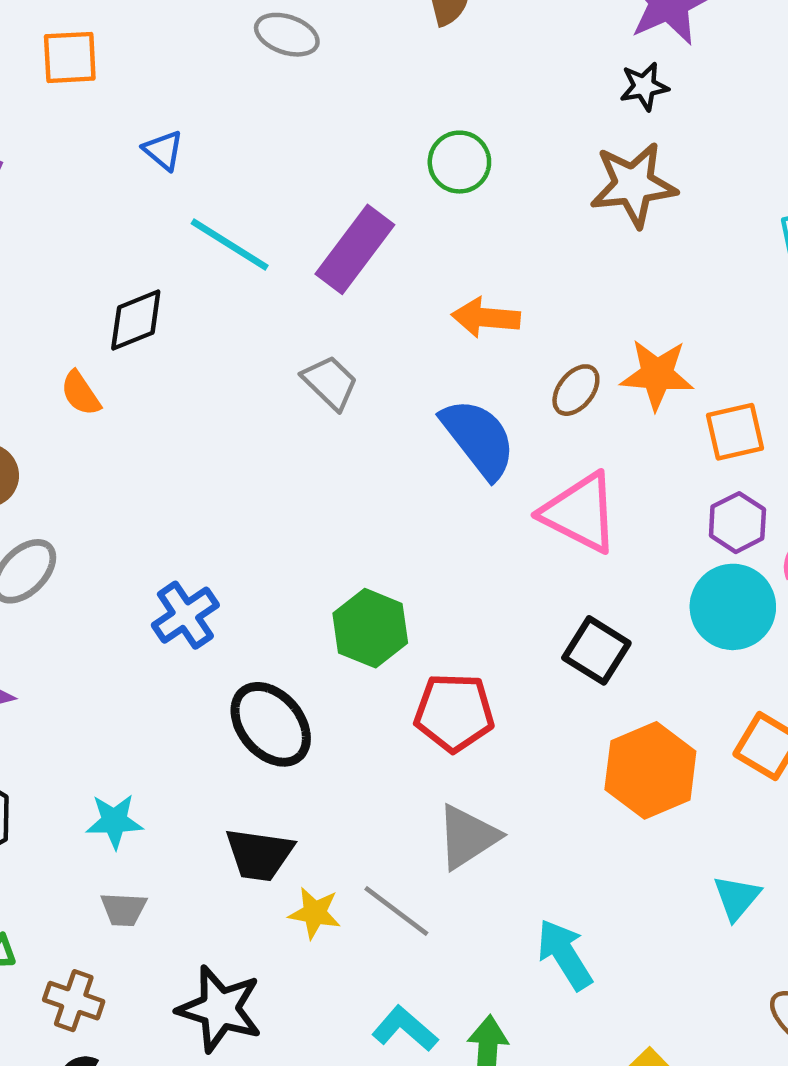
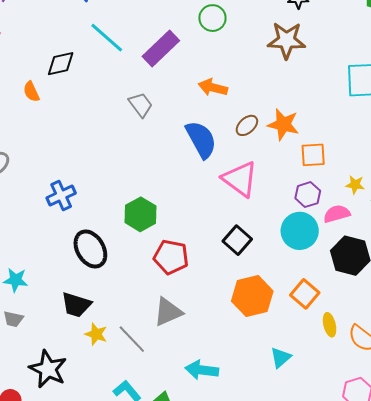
cyan arrow: (565, 954) -> (202, 370), turned -60

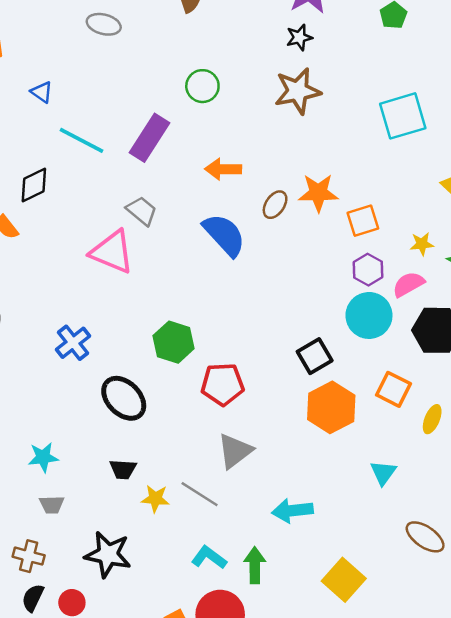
pink triangle: (240, 179) -> (112, 252), moved
black square: (237, 240) -> (315, 356), moved, turned 32
black trapezoid: (76, 305) -> (123, 469), size x0.7
yellow ellipse: (330, 325) -> (432, 419), turned 50

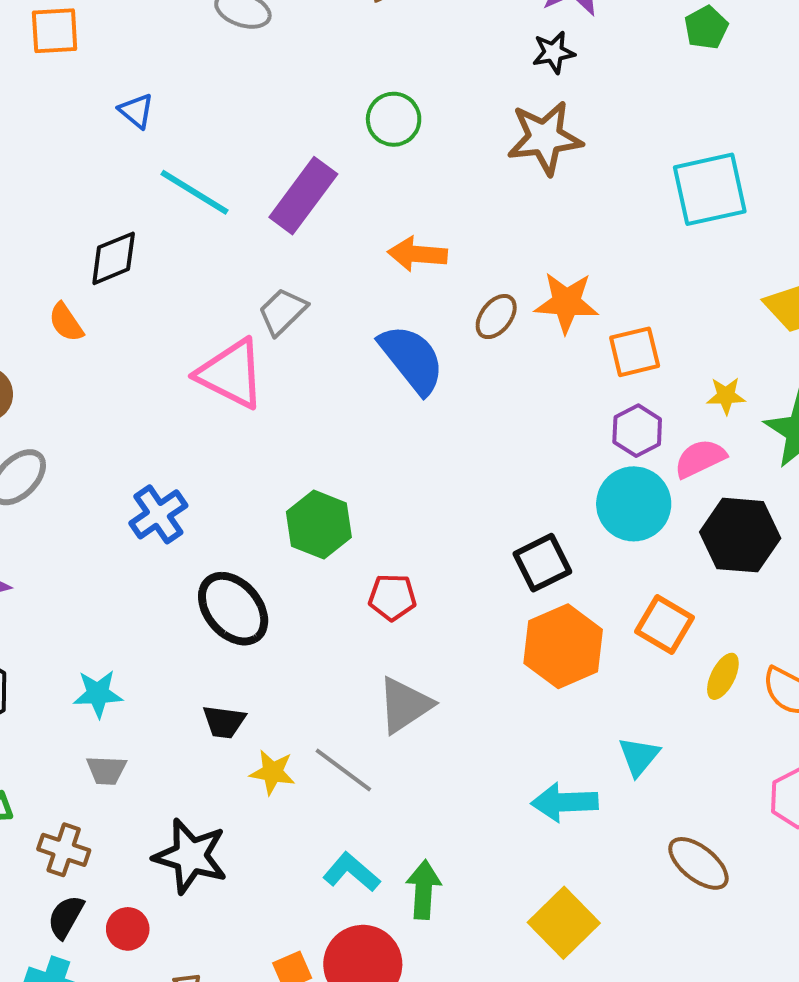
gray trapezoid: (142, 211) -> (283, 311), turned -88
red pentagon: (223, 384) -> (392, 597), size x0.7
cyan arrow: (292, 511) -> (565, 802), moved

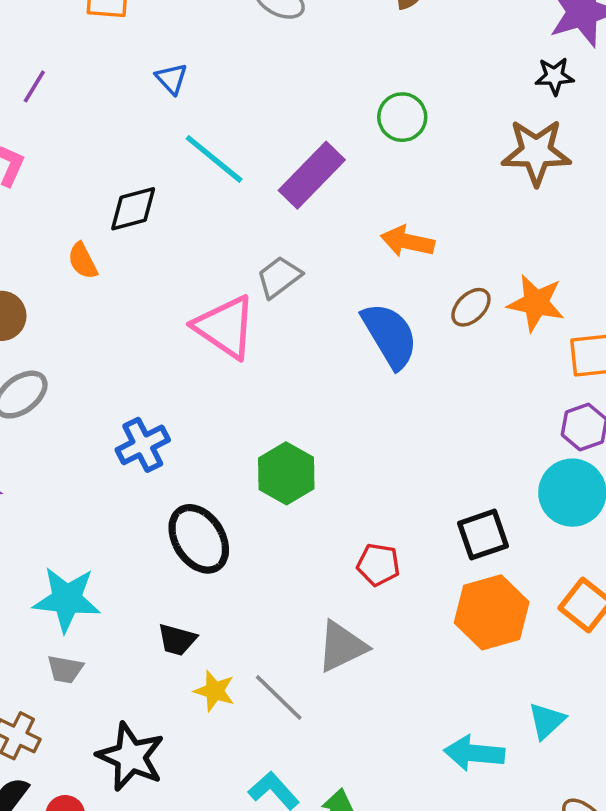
red pentagon: (392, 597) -> (378, 565), moved
cyan star: (98, 694) -> (67, 599), size x1.5

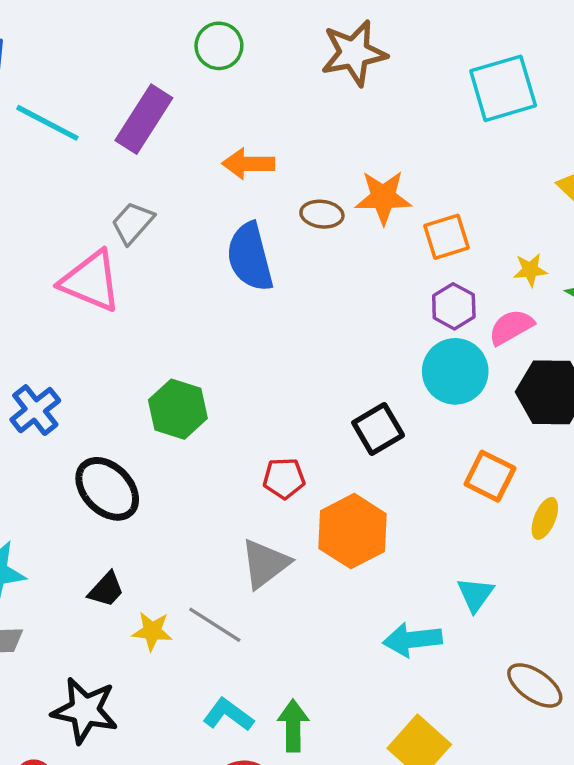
brown ellipse: (471, 307) -> (322, 214), turned 63
blue semicircle: (390, 335) -> (250, 257), turned -152
orange hexagon: (492, 612) -> (353, 531), moved
black trapezoid: (177, 640) -> (106, 589), turned -51

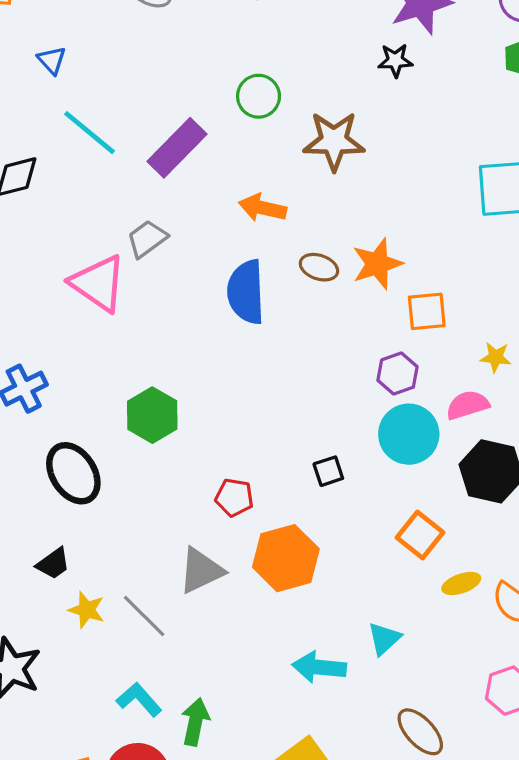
brown star: (354, 53) -> (334, 141), moved
orange star: (383, 197) -> (377, 264), turned -30
purple hexagon: (454, 306) -> (398, 374), moved
black square: (378, 429) -> (328, 471), size x0.7
yellow ellipse: (545, 518) -> (461, 583), turned 36

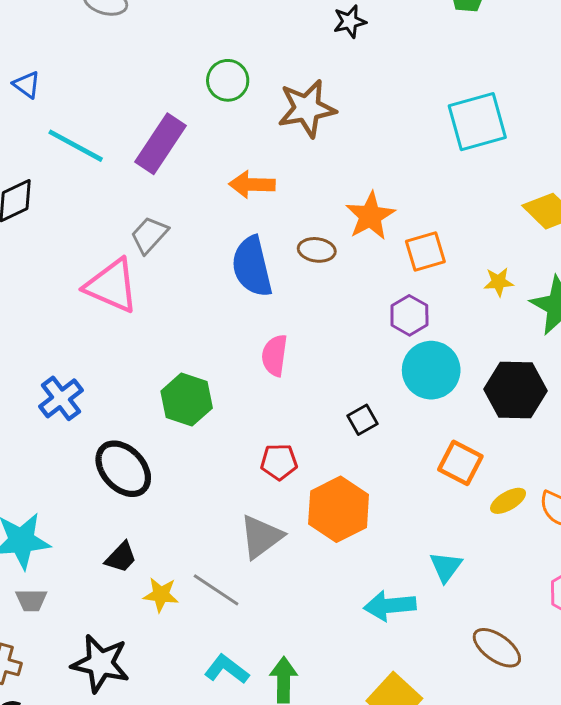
brown ellipse: (319, 267) -> (317, 250), moved
pink semicircle: (468, 405) -> (275, 355), moved, turned -54

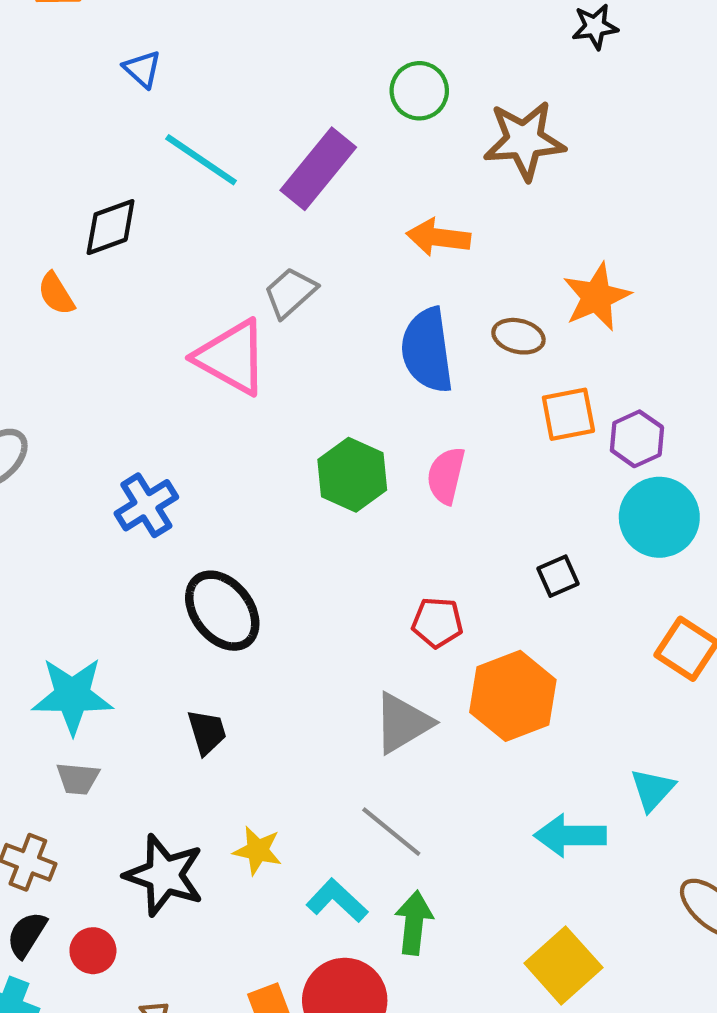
orange square: (425, 251) -> (568, 414), moved
green hexagon: (187, 400) -> (352, 475), moved
black trapezoid: (121, 557) -> (207, 732), turned -66
gray line: (216, 590) -> (391, 832), moved
yellow star: (161, 595) -> (258, 851), moved

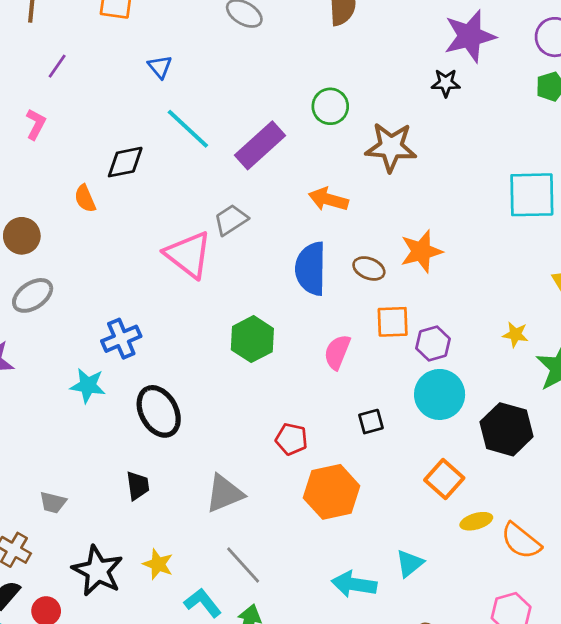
pink semicircle: (446, 476) -> (337, 352), moved
cyan star: (72, 696) -> (88, 386), moved, size x0.7
gray triangle: (403, 723) -> (224, 493), moved

